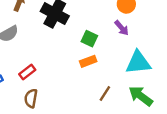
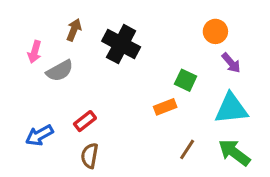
purple arrow: (122, 28) -> (231, 63), moved
green square: (89, 39) -> (186, 80), moved

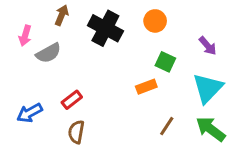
orange circle: (215, 31) -> (155, 21), moved
cyan triangle: (231, 109) -> (208, 88), turned -40

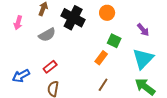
gray semicircle: (48, 53) -> (47, 35), moved
orange rectangle: (146, 87) -> (101, 58), turned -32
brown line: (167, 126) -> (103, 85), moved

